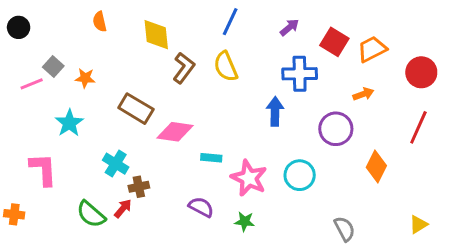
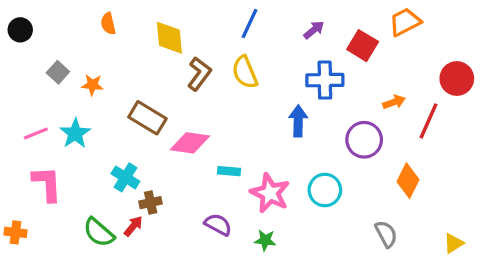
orange trapezoid: (372, 49) -> (405, 22), moved
pink line: (32, 84) -> (36, 133), moved
red line: (418, 127) -> (429, 121), moved
gray semicircle: (345, 229) -> (386, 234), moved

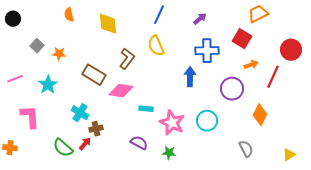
red square: (363, 46) -> (242, 39), moved
brown L-shape: (199, 74) -> (127, 59), moved
pink line: (36, 133) -> (15, 79), moved

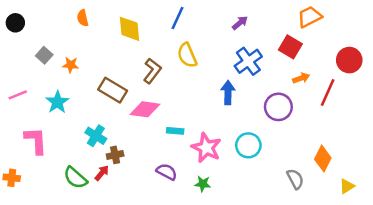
blue line: (159, 15) -> (177, 18), moved
blue cross: (207, 51) -> (248, 61), turned -35
orange diamond: (260, 115) -> (323, 159), moved

